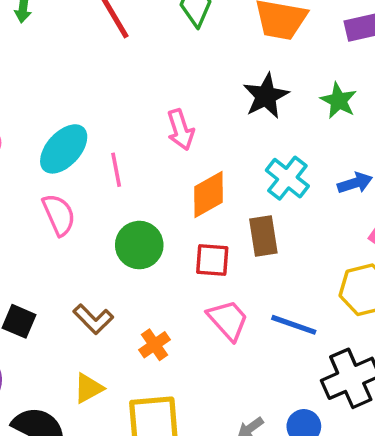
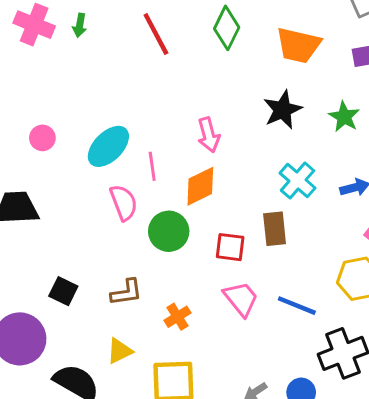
orange diamond: (208, 194) -> (200, 186), moved
pink semicircle: (59, 215) -> (124, 203), moved
brown L-shape: (93, 319) -> (126, 292), turned -56

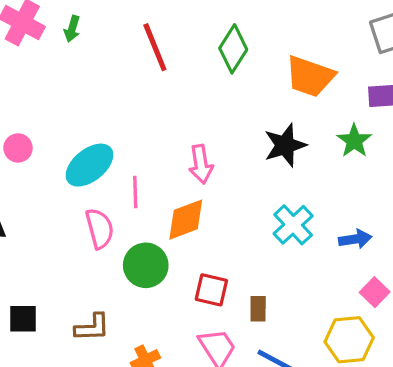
green star: (344, 117) -> (354, 141), moved
brown rectangle: (275, 229) -> (258, 309), moved, size x0.7
black square: (63, 291) -> (23, 319), turned -32

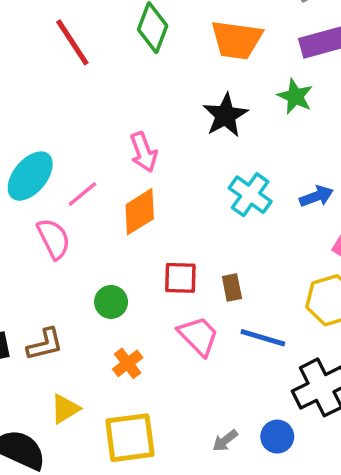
pink line: (135, 192) -> (82, 194), turned 64
green circle: (146, 265) -> (111, 302), moved, size x0.7
brown L-shape: (92, 327) -> (45, 344), moved

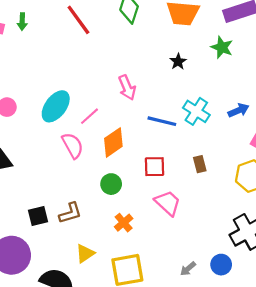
black star: (225, 115) -> (178, 62), size x0.6
orange diamond: (140, 212) -> (113, 142), moved
brown rectangle: (232, 288) -> (200, 164), moved
blue line: (263, 338) -> (162, 121), moved

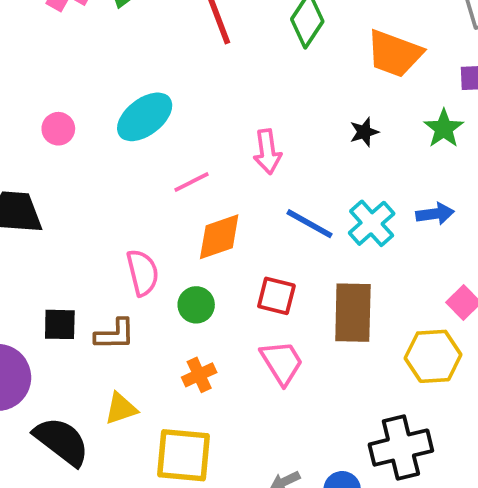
cyan ellipse: (56, 106) -> (145, 117), moved
blue arrow: (239, 110) -> (435, 214), moved
pink semicircle: (73, 145) -> (143, 273), moved
brown rectangle: (200, 164) -> (353, 313), size x2.0

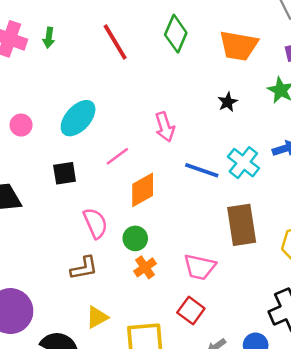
pink circle: (58, 129) -> (21, 125), moved
red square: (276, 296) -> (191, 310), moved, turned 32
black square: (60, 324) -> (65, 173), moved
pink trapezoid: (282, 362) -> (200, 267), turned 144
orange cross: (199, 375) -> (145, 267), moved

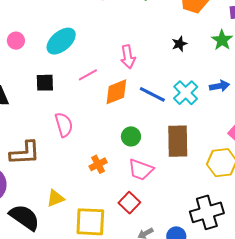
orange diamond: (143, 190) -> (116, 92), moved
green circle: (135, 238) -> (131, 136), moved
brown L-shape: (84, 268) -> (25, 153), moved, size x1.4

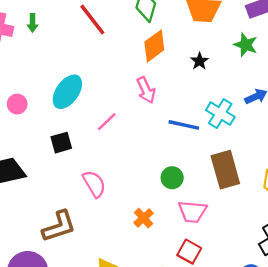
orange diamond: (116, 92) -> (154, 46), moved

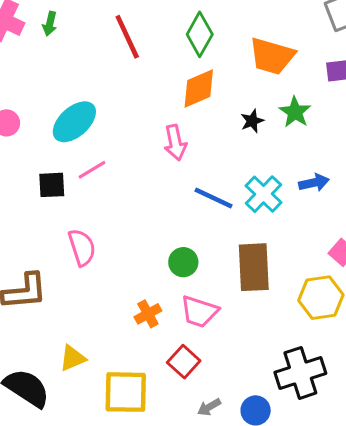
green star: (246, 45) -> (295, 112), moved
pink line: (107, 122) -> (92, 170), moved
orange cross: (144, 218) -> (148, 314), moved

